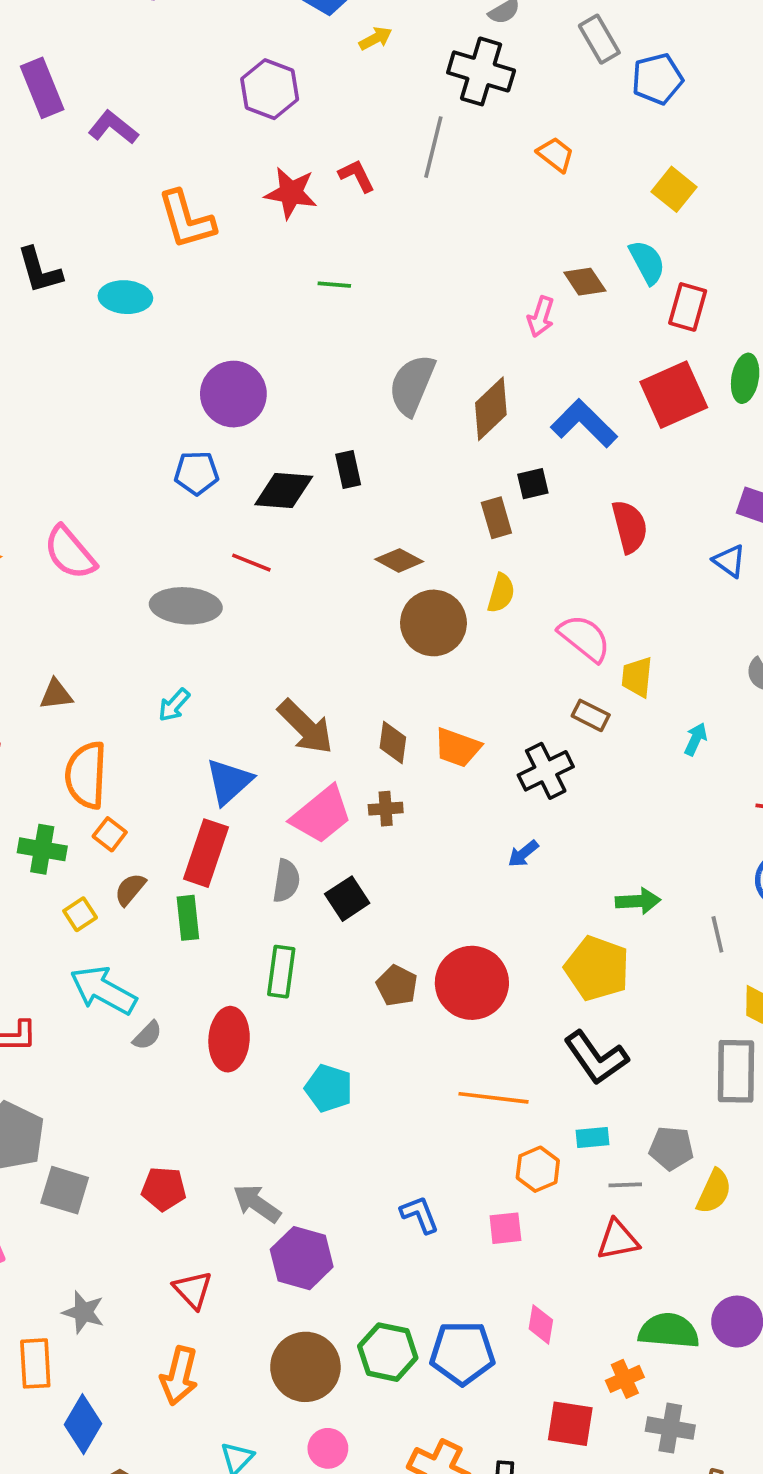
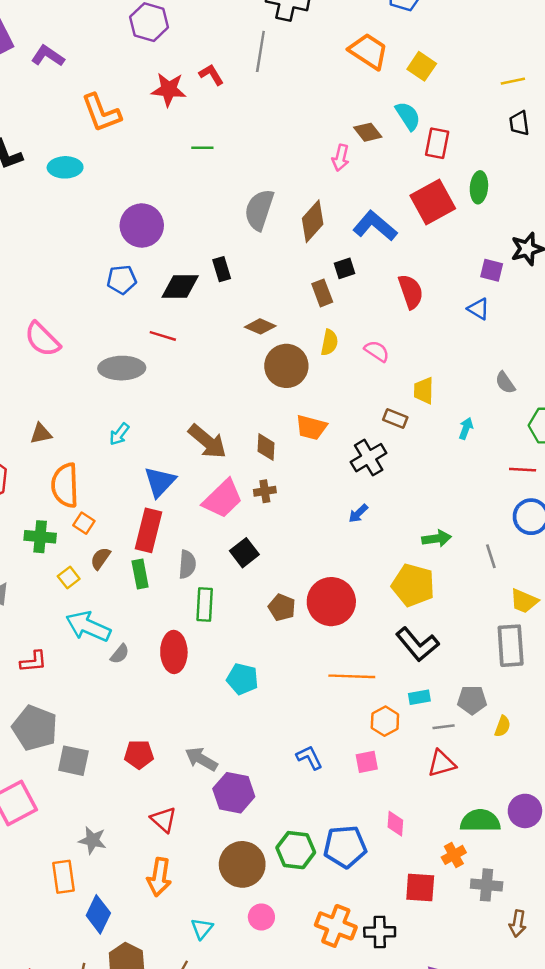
orange trapezoid: (556, 154) -> (368, 51), moved, size x1.6
pink semicircle: (584, 638) -> (377, 351), moved, size x0.7
orange trapezoid: (457, 748) -> (311, 427), moved
gray semicircle: (286, 881) -> (187, 564), moved
yellow semicircle: (714, 1191) -> (503, 726), size x0.7

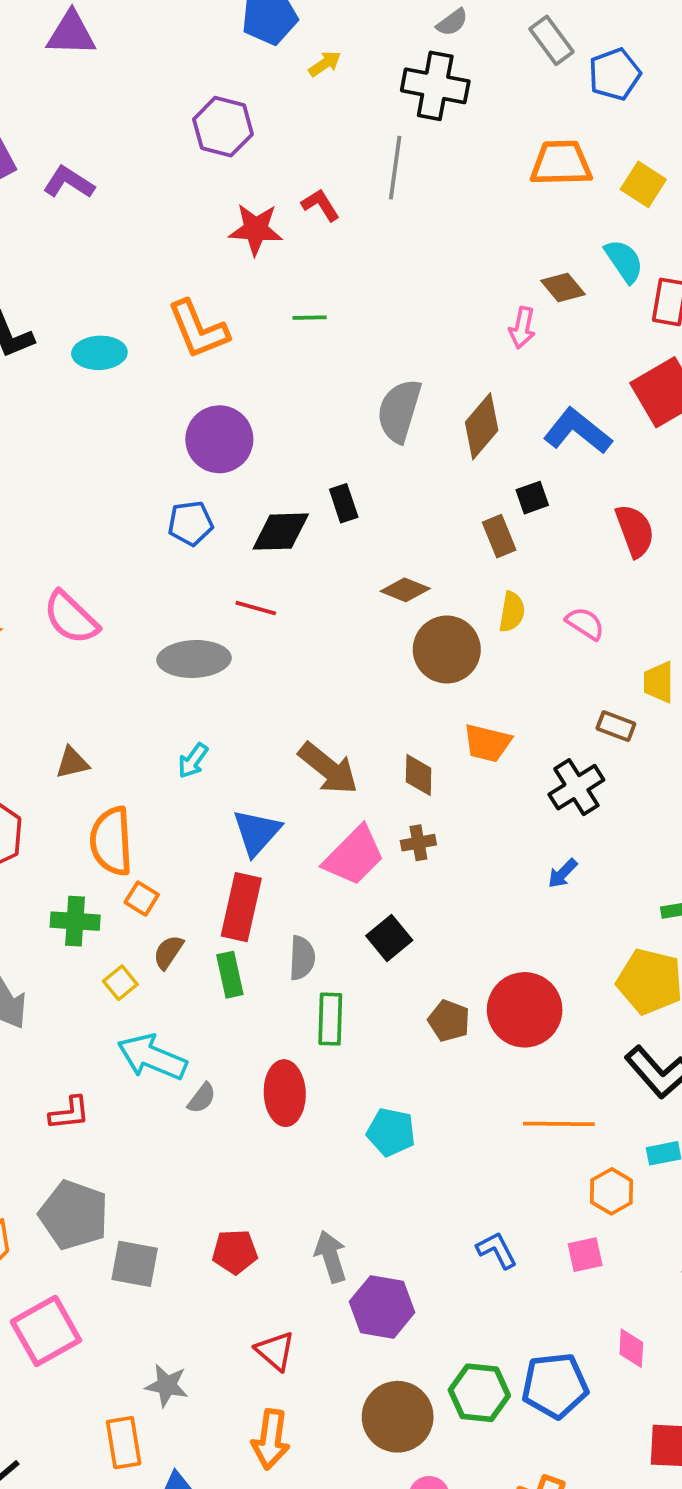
orange trapezoid: (368, 51) -> (561, 163), turned -33
orange L-shape: (101, 113) -> (198, 329), moved
gray arrow: (201, 759) -> (331, 1257), turned 44

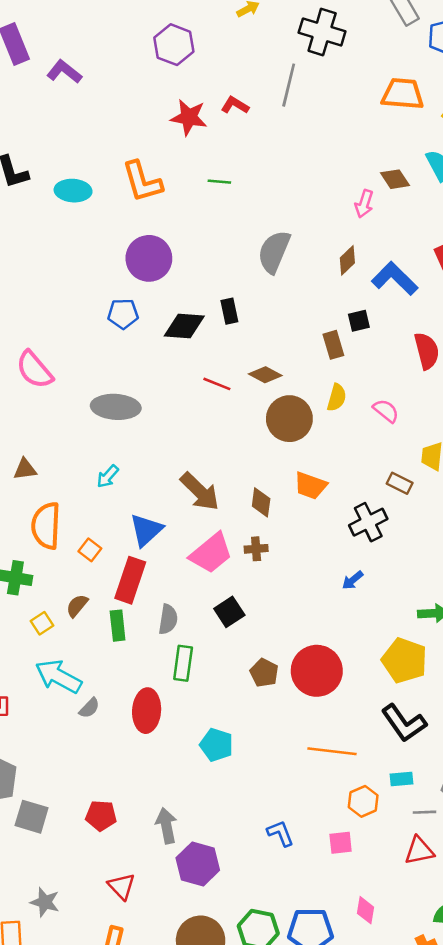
red L-shape: (321, 205) -> (235, 105), turned -32
brown diamond: (482, 426) -> (347, 260), moved, size x0.7
red line: (256, 608) -> (217, 384), moved
orange square: (142, 899) -> (90, 550), moved

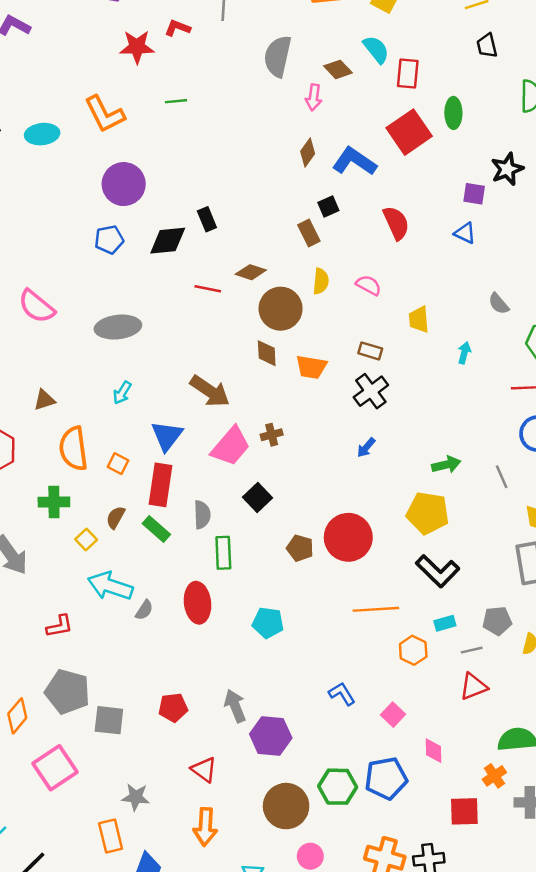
gray semicircle: (274, 252) -> (278, 56), moved
brown rectangle: (400, 483) -> (370, 351), moved
brown diamond: (261, 502) -> (267, 353), moved
green rectangle: (118, 626) -> (156, 529), turned -32
pink square: (341, 843) -> (393, 715), moved, turned -30

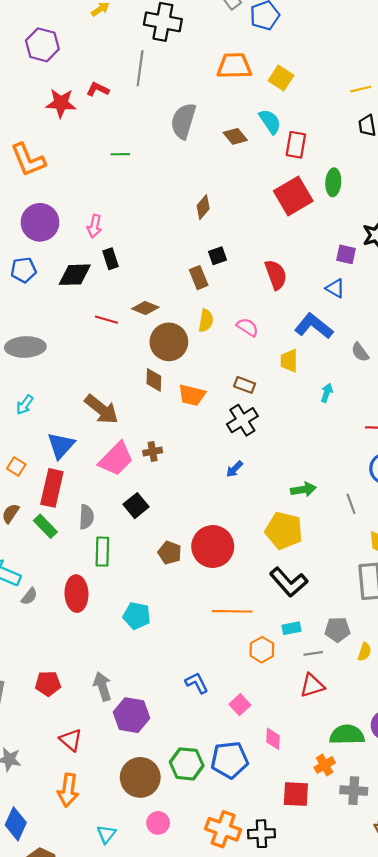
pink arrow: (314, 97) -> (94, 226), moved
green line: (176, 101) -> (120, 154), moved
blue L-shape: (354, 161) -> (314, 326), moved

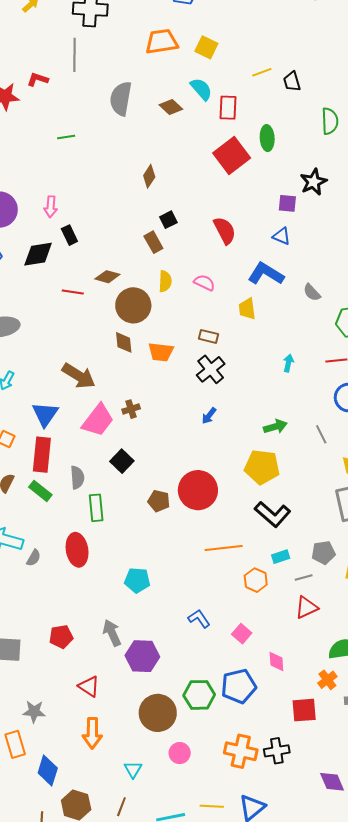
yellow line: (361, 89) -> (262, 72), moved
cyan arrow: (327, 393) -> (288, 363), moved
cyan pentagon: (137, 616) -> (137, 580), moved

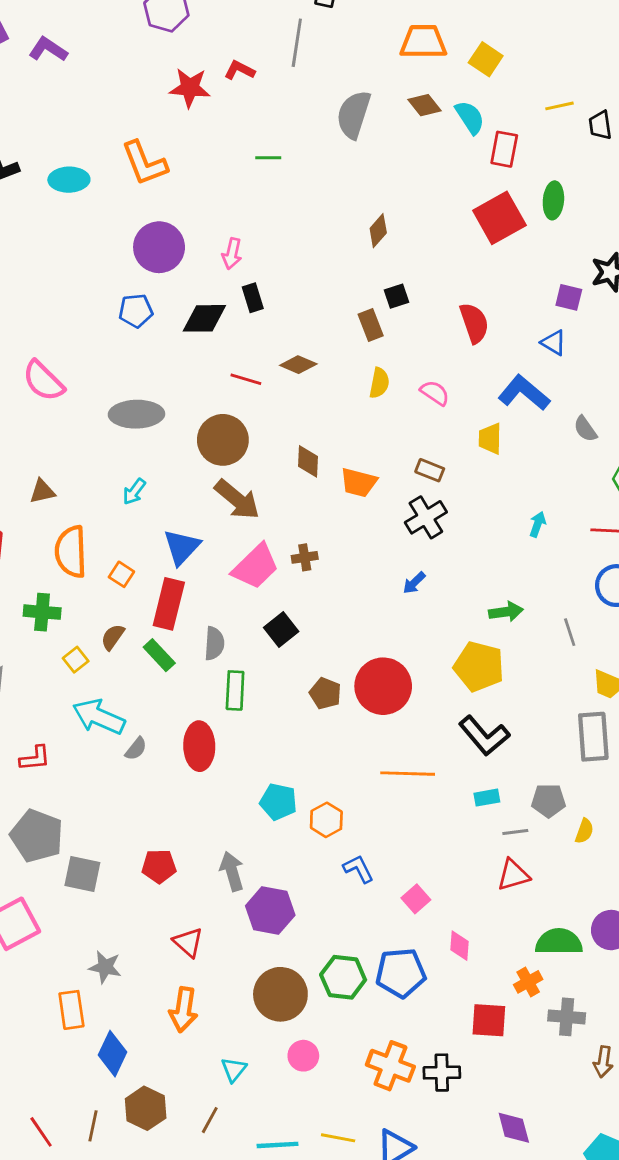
brown diamond: (171, 107) -> (425, 105), moved
brown circle: (133, 305) -> (223, 440), moved
orange hexagon: (256, 580) -> (326, 820), moved

